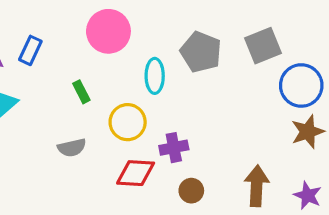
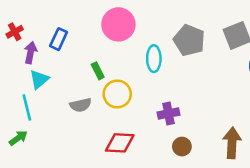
yellow circle: (128, 122) -> (117, 94), moved
gray semicircle: (72, 148) -> (81, 105), moved
red diamond: (136, 173) -> (120, 143), moved

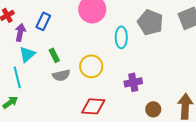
green rectangle: (98, 71) -> (54, 55), moved
brown circle: (182, 147) -> (153, 109), moved

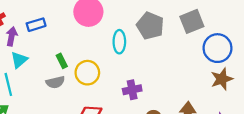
blue rectangle: (43, 21) -> (36, 25), turned 48
green rectangle: (54, 55) -> (62, 61), moved

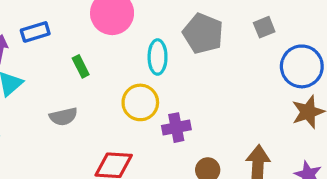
gray square: (192, 21) -> (264, 27), size x0.6
green rectangle: (62, 61) -> (81, 66), moved
yellow circle: (87, 73) -> (140, 102), moved

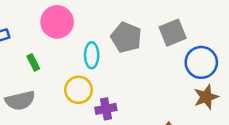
gray square: (264, 27) -> (173, 33), size x1.6
gray semicircle: (63, 117) -> (20, 101), size x1.4

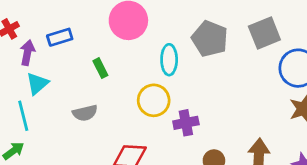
gray semicircle: (20, 101) -> (85, 113), size x0.7

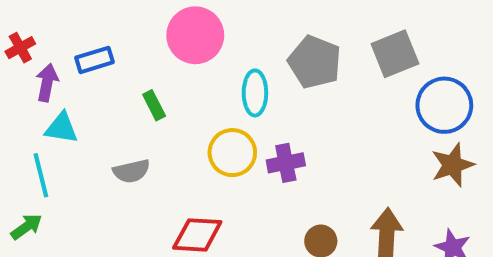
cyan triangle: (37, 84) -> (61, 128), turned 50
purple cross: (186, 123) -> (286, 163), moved

